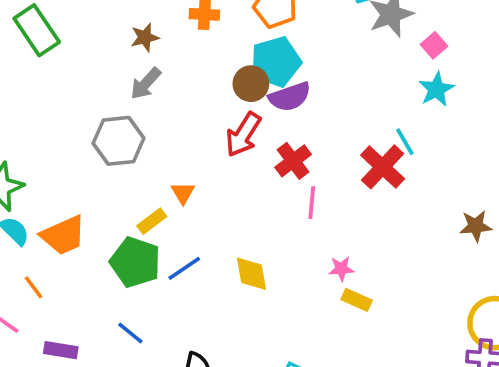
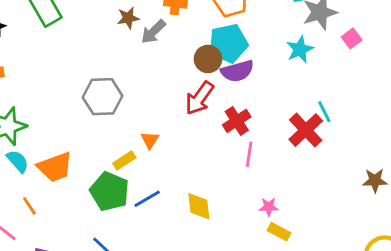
gray arrow: (146, 83) -> (153, 32), moved
cyan star: (436, 89) -> (300, 49), moved

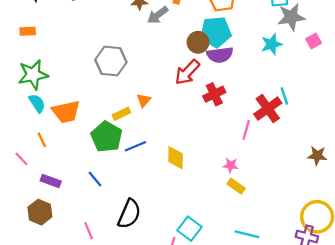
pink line: (249, 154) -> (246, 130), moved

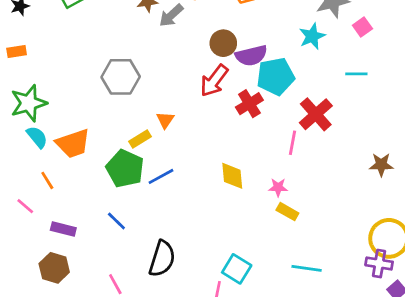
cyan pentagon: (216, 32) -> (276, 76), moved
cyan line: (284, 96) -> (356, 74), moved, turned -66
yellow diamond: (176, 158) -> (232, 176), moved

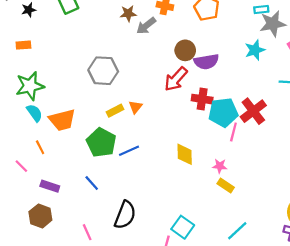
cyan pentagon: (276, 76) -> (223, 112), moved
red cross: (249, 104) -> (202, 99), turned 36
yellow rectangle: (140, 139) -> (115, 111), moved
cyan line: (307, 268) -> (237, 231), turned -55

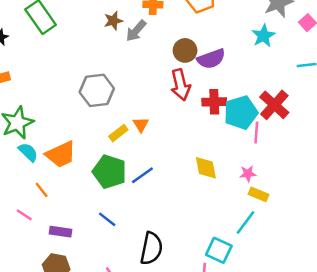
red arrow: (176, 79) -> (180, 85), turned -44
cyan line: (237, 231) -> (246, 222), moved

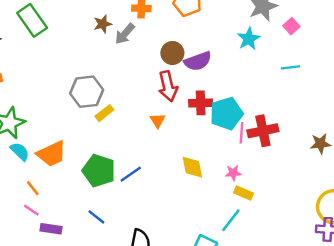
red cross: (274, 105) -> (263, 131), moved, turned 36
orange triangle: (141, 125) -> (157, 121), moved
yellow rectangle: (118, 133) -> (104, 113), moved
pink line: (24, 215) -> (31, 210), moved

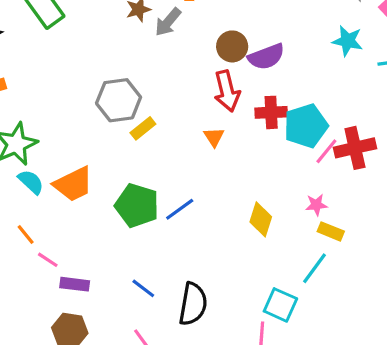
cyan star: (249, 39) -> (348, 41), moved, turned -30
pink line: (241, 133) -> (326, 151), turned 36
yellow diamond: (192, 167) -> (261, 219), moved, turned 30
orange line: (33, 188) -> (26, 235), moved
blue line: (96, 217) -> (143, 288), moved

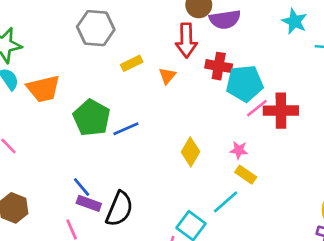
yellow rectangle: (143, 128) -> (132, 63), moved
purple rectangle: (75, 284) -> (89, 203), moved

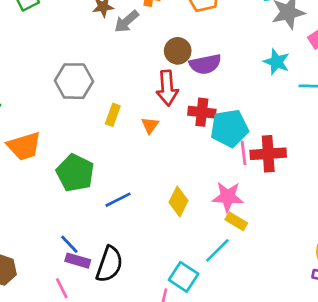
yellow rectangle: (132, 63) -> (113, 115), turned -40
pink line: (257, 108) -> (244, 153), turned -55
blue line: (126, 129) -> (118, 200), moved
pink star: (239, 150) -> (228, 197), size x1.6

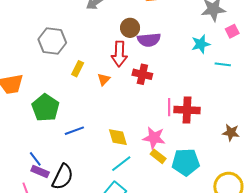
cyan star: (276, 62) -> (201, 44), turned 30
cyan pentagon: (229, 128) -> (186, 162), moved
yellow diamond: (178, 202) -> (118, 137), turned -50
cyan line: (217, 250) -> (121, 164), moved

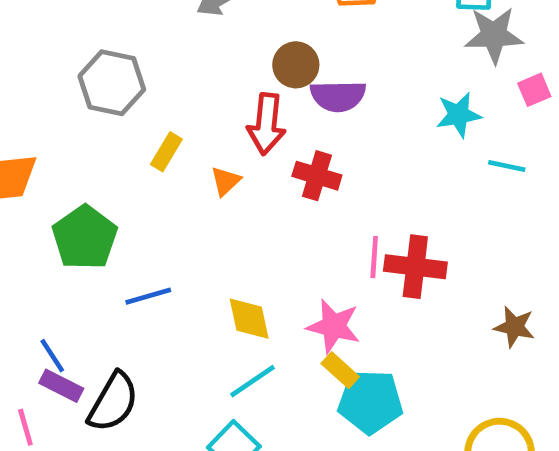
cyan pentagon: (186, 162) -> (370, 402), moved

